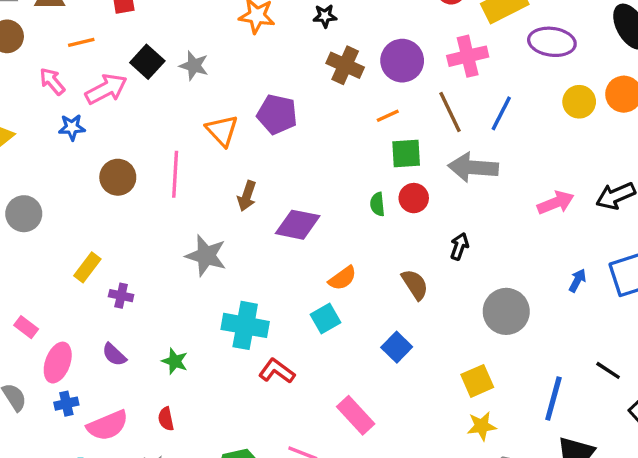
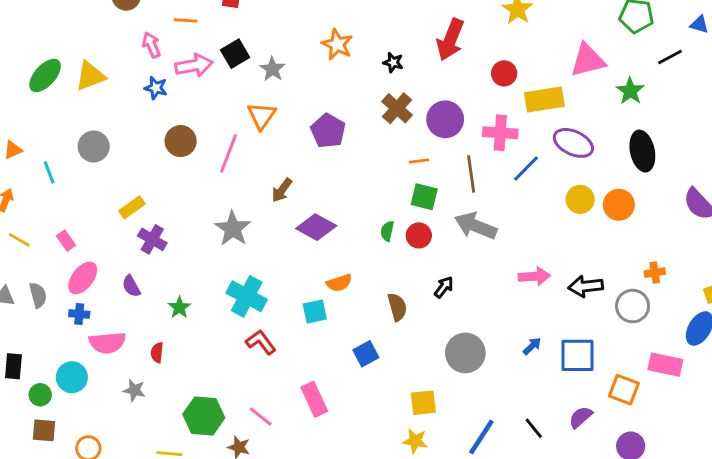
blue line: (501, 113) -> (526, 169), moved
orange triangle: (222, 131) -> (262, 116), moved
purple cross: (121, 296) -> (152, 239), size x1.4

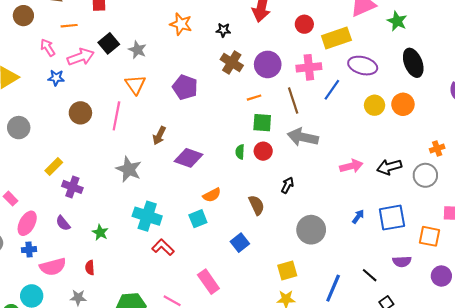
purple semicircle: (581, 417) -> (402, 261), turned -132

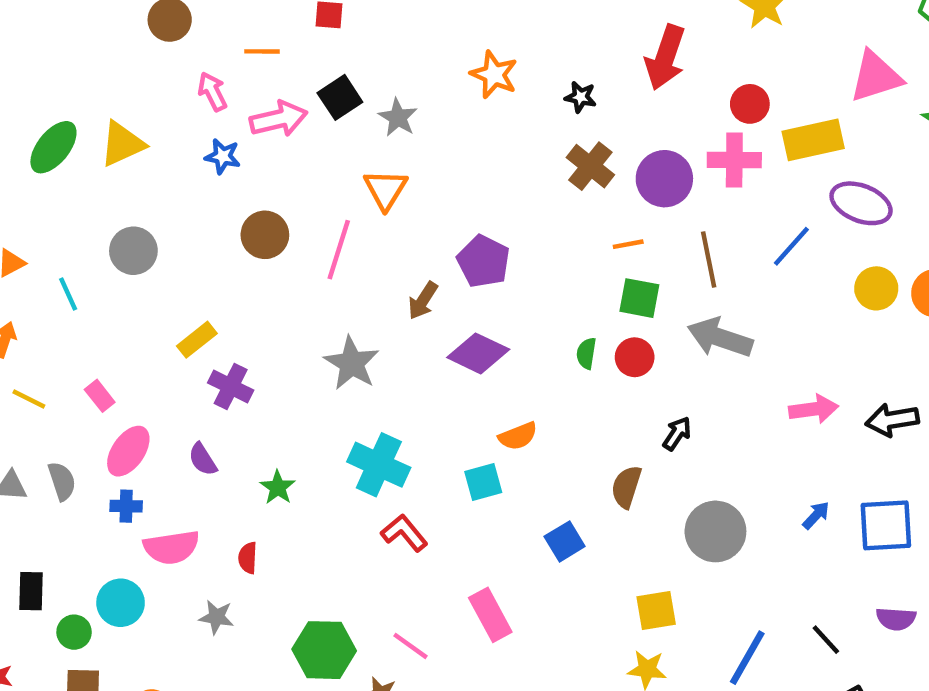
pink cross: (309, 67) -> (734, 160), moved
purple pentagon: (185, 87) -> (483, 261), moved
brown semicircle: (257, 205) -> (626, 487), moved, turned -144

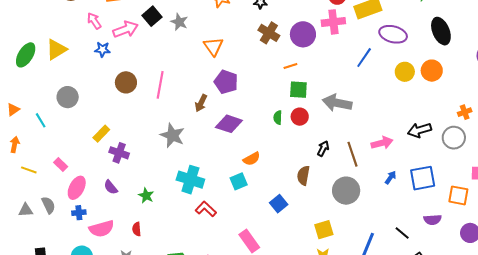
orange triangle: (386, 189) -> (213, 46), moved
brown line: (709, 259) -> (352, 154), moved
pink arrow: (814, 409) -> (382, 143), moved

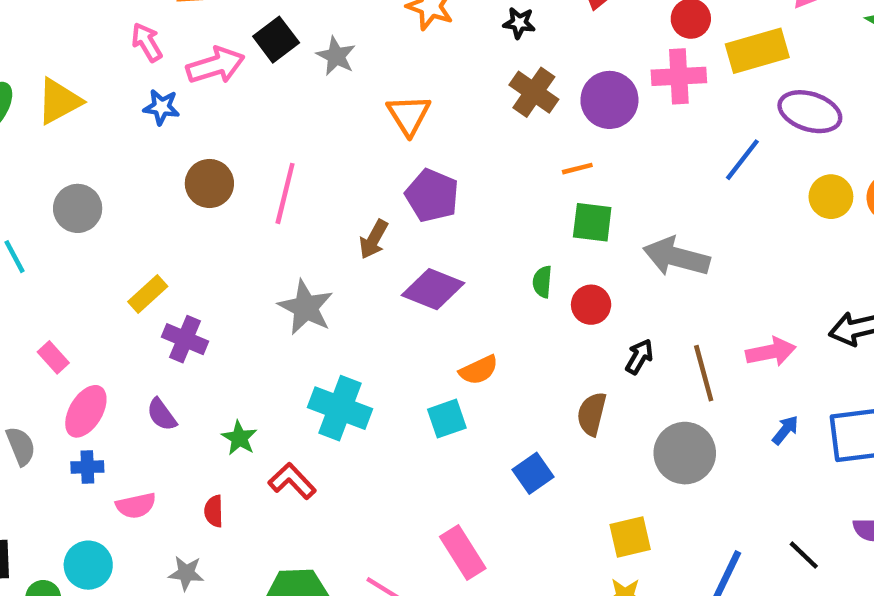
red circle: (300, 117) -> (591, 305), moved
red L-shape: (206, 209) -> (292, 481), moved
pink semicircle: (102, 229) -> (136, 506), size x0.7

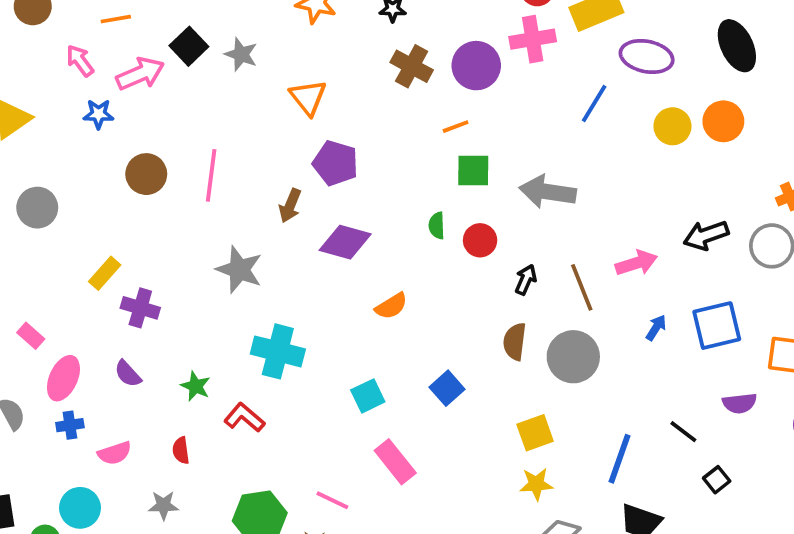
brown semicircle: (592, 414) -> (515, 342), moved
cyan square: (447, 419) -> (368, 396), moved

